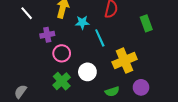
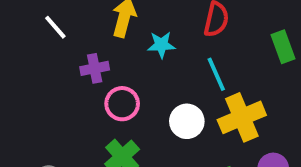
cyan line: (100, 38) -> (216, 74), moved
white circle: (87, 72) -> (187, 121), moved

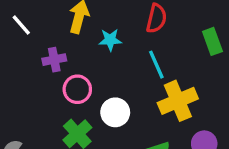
white circle: (187, 121) -> (115, 112), moved

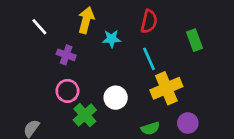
purple cross: (54, 60) -> (66, 55), turned 30
pink circle: (77, 89) -> (67, 91), moved

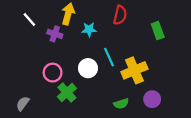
purple cross: (66, 55) -> (55, 34), moved
cyan line: (149, 59) -> (109, 57), moved
white circle: (116, 98) -> (88, 68), moved

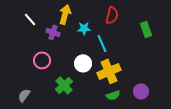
cyan line: (109, 57) -> (102, 43), moved
yellow cross: (134, 70) -> (109, 71), moved
pink circle: (53, 73) -> (42, 60), moved

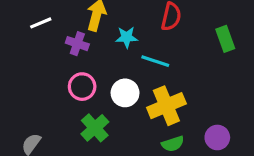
white line: (30, 19) -> (41, 23), turned -72
cyan line: (102, 43) -> (155, 61), turned -48
pink circle: (42, 60) -> (82, 87), moved

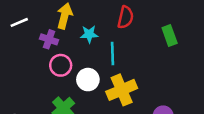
cyan line: (155, 61) -> (113, 54), turned 70
pink circle: (82, 87) -> (61, 65), moved

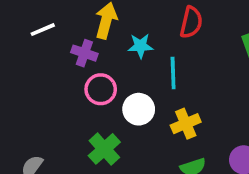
yellow cross: (122, 90) -> (186, 124), size x0.7

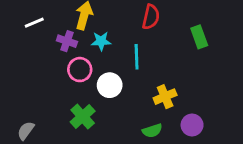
cyan star: (140, 46) -> (101, 41), moved
yellow cross: (186, 124) -> (165, 97), moved

